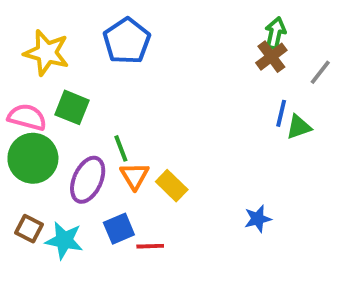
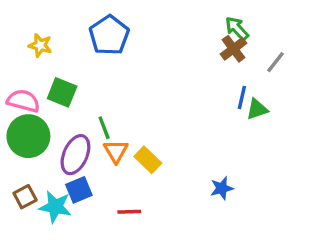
green arrow: (275, 33) -> (237, 29), turned -56
yellow star: (47, 53) -> (40, 45), size x0.6
brown square: (29, 229) -> (25, 197), turned 35
blue square: (119, 229) -> (79, 190), moved

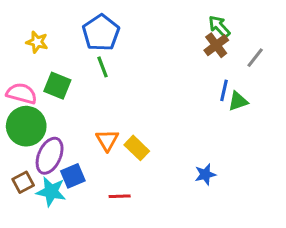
green line: (104, 128) -> (103, 67), moved
purple ellipse: (75, 155) -> (50, 156), moved

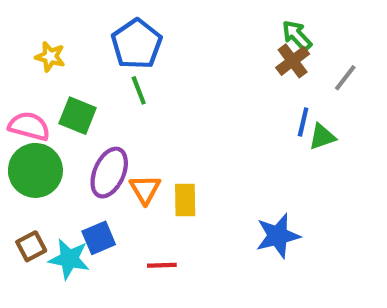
yellow rectangle: (137, 148) -> (185, 200), turned 45
purple ellipse: (50, 156) -> (109, 173), moved
blue star: (205, 174) -> (278, 236), size x1.5

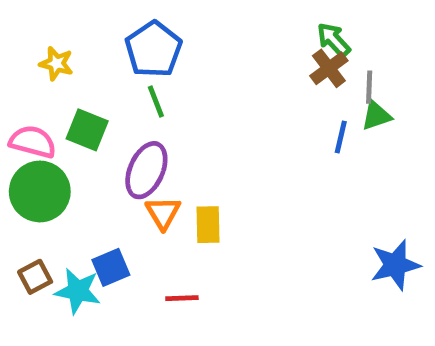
gray line: (345, 78) -> (369, 87), moved, turned -36
green triangle: (322, 137) -> (376, 116), moved
purple ellipse: (109, 173) -> (146, 170), moved
blue star: (278, 236) -> (395, 265), moved

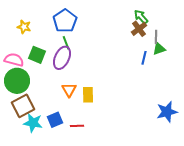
purple ellipse: (146, 170) -> (62, 58), moved
blue square: (111, 267) -> (55, 120), moved
brown square: (35, 277) -> (23, 106), moved, size x1.6

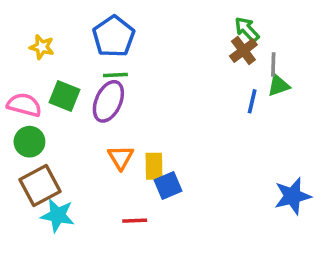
green line: (66, 43) -> (115, 75), turned -72
green circle: (17, 81) -> (29, 142), size x0.7
blue square: (55, 120) -> (168, 186), moved

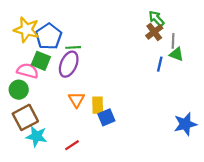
blue pentagon: (114, 36) -> (49, 36), moved
yellow star: (42, 47) -> (26, 30), size x1.6
green triangle: (278, 86) -> (176, 54), turned 40
pink semicircle: (24, 105) -> (28, 71), moved
red line: (135, 221) -> (72, 145), moved, turned -32

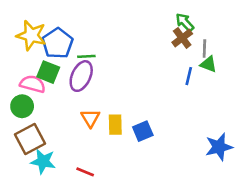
blue square: (106, 117) -> (143, 131), moved
red line: (72, 145) -> (85, 172), turned 56

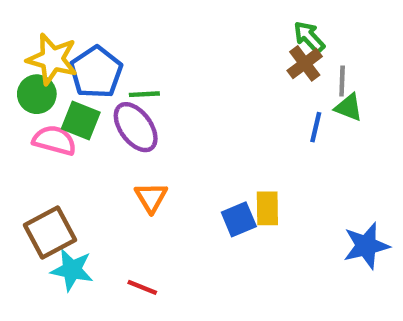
purple ellipse: (81, 76) -> (136, 127), turned -60
green circle: (22, 106) -> (37, 94), moved
yellow rectangle: (115, 125) -> (267, 208), moved

